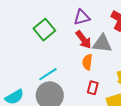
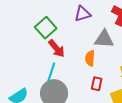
red arrow: (84, 40) -> (57, 48), moved
cyan line: (48, 74) -> (51, 72), turned -36

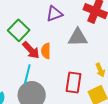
orange semicircle: (90, 58) -> (46, 51), moved
red rectangle: (97, 84) -> (73, 82), size x1.5

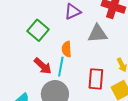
red arrow: (31, 50) -> (43, 66), moved
cyan line: (27, 74) -> (61, 67), moved

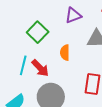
cyan line: (61, 67) -> (23, 65), moved

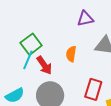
green square: (38, 32) -> (31, 44), moved

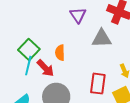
purple triangle: (85, 19) -> (78, 15), turned -42
orange semicircle: (71, 54) -> (60, 53), moved

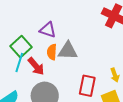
purple triangle: (78, 15) -> (48, 30), moved, turned -42
gray triangle: (102, 38) -> (68, 51), moved

